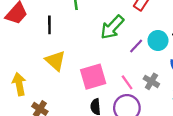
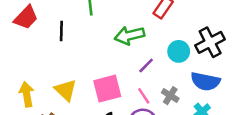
green arrow: (112, 27) -> (129, 35), turned 32
purple line: (136, 46) -> (146, 66), moved
yellow triangle: (55, 61) -> (66, 90), moved

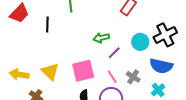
green arrow: (129, 35) -> (101, 38), moved, size x0.7
yellow arrow: (27, 94) -> (19, 74), turned -72

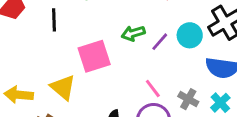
purple line: (114, 53) -> (160, 42), moved
pink square: (83, 71) -> (94, 56), moved
gray cross: (133, 77) -> (188, 99), moved

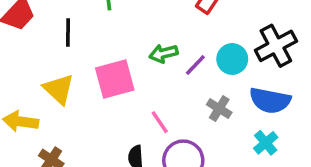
yellow triangle: (63, 87) -> (59, 89), moved
pink line: (153, 88) -> (160, 122), moved
gray cross: (188, 99) -> (219, 109), moved

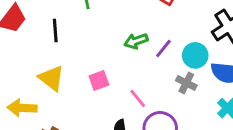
cyan circle: (232, 59) -> (195, 55), moved
pink square: (115, 79) -> (99, 80), moved, size x0.6

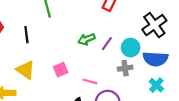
gray cross: (186, 83) -> (125, 68), turned -32
pink line: (138, 98) -> (90, 81), turned -32

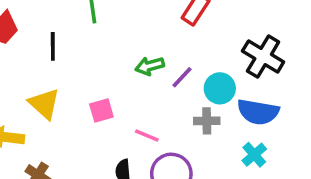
black cross: (154, 25) -> (263, 57), turned -30

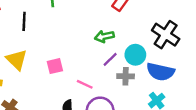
green arrow: (150, 66) -> (104, 36), moved
purple line: (182, 77) -> (110, 59), moved

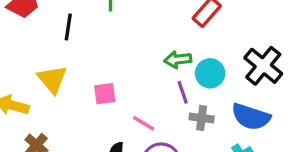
cyan circle: (135, 55) -> (210, 73), moved
purple line: (110, 59) -> (183, 92), turned -70

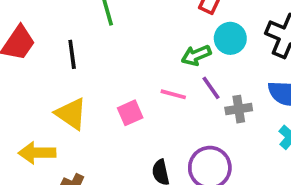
cyan circle: (210, 73) -> (230, 38), moved
pink line: (144, 123) -> (173, 94), moved

